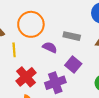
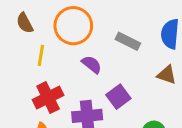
gray rectangle: (72, 36) -> (128, 41), moved

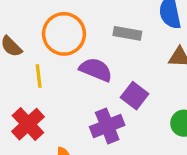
purple semicircle: (92, 64) -> (96, 70), size x1.4
red cross: (48, 97) -> (28, 124), moved

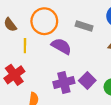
purple square: (135, 96) -> (87, 80), moved

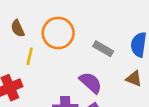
purple semicircle: (61, 46) -> (91, 83), moved

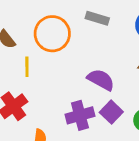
gray rectangle: (103, 49) -> (97, 18), moved

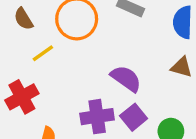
yellow line: (27, 67) -> (43, 53), turned 48

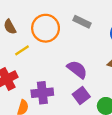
purple cross: (97, 117) -> (42, 93), moved

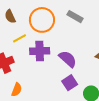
purple cross: (42, 93) -> (40, 51), moved

